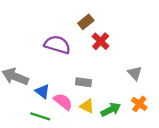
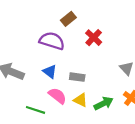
brown rectangle: (86, 22) -> (68, 19), moved
blue triangle: (43, 91) -> (50, 72), moved

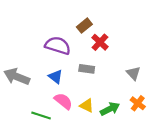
brown rectangle: (68, 19) -> (84, 26), moved
gray rectangle: (77, 77) -> (87, 69), moved

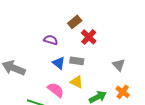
purple semicircle: (58, 46) -> (51, 40), size x0.6
blue triangle: (56, 77) -> (59, 63), moved
yellow triangle: (87, 106) -> (77, 82), moved

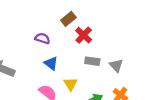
gray rectangle: (77, 61) -> (92, 61), moved
yellow triangle: (77, 82) -> (71, 84), turned 32

